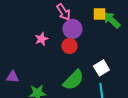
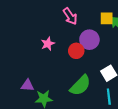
purple circle: (72, 29) -> (89, 40), moved
purple triangle: (12, 77) -> (27, 85), moved

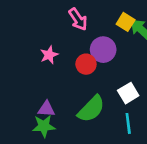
yellow square: (107, 18) -> (126, 22), turned 32
purple triangle: (27, 85) -> (46, 109), moved

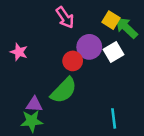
pink star: (49, 55) -> (19, 52), moved, turned -30
white square: (128, 93) -> (114, 52), moved
green semicircle: (91, 109) -> (64, 90), moved

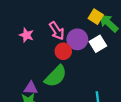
pink arrow: (65, 17) -> (57, 31), moved
pink star: (19, 52) -> (26, 35), moved

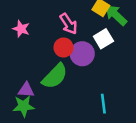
pink arrow: (57, 31) -> (68, 24), moved
purple circle: (77, 39) -> (82, 54), moved

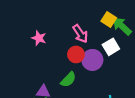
green semicircle: (55, 76) -> (68, 80), size x0.7

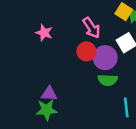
green semicircle: (68, 80) -> (108, 80), moved, turned 49

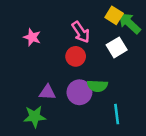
purple circle: (105, 58) -> (79, 92), moved
purple triangle: (49, 94) -> (47, 92), moved

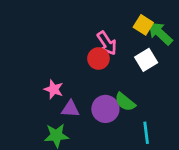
pink star: (32, 37) -> (54, 89), moved
red circle: (76, 56) -> (98, 58), moved
green semicircle: (97, 86) -> (125, 102), turned 36

